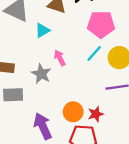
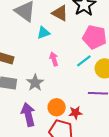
gray star: (41, 74) -> (35, 83), moved

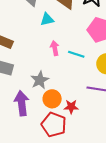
cyan line: (84, 61) -> (76, 54), moved, turned 49
gray star: (35, 83) -> (40, 80), moved

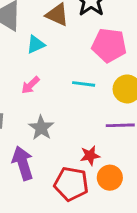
pink arrow: (55, 48) -> (30, 85), moved, turned -112
orange circle: (52, 99) -> (110, 178), moved

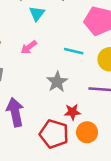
cyan triangle: (36, 45) -> (37, 14), turned -35
gray star: (41, 128) -> (57, 82), moved

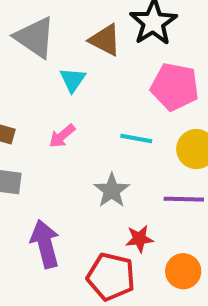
orange circle: (87, 132) -> (183, 271), moved

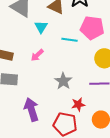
cyan line: (136, 139) -> (70, 40), moved

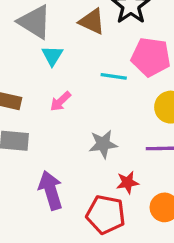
cyan triangle: (41, 27) -> (52, 56), moved
gray star: (63, 81) -> (103, 144), turned 30

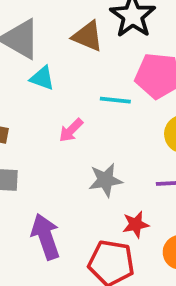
cyan triangle: (52, 56) -> (42, 78), turned -40
pink arrow: (60, 101) -> (71, 130), moved

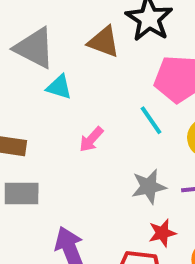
cyan line: (115, 100) -> (151, 120), moved, turned 52
gray star: (105, 180) -> (149, 187), moved

